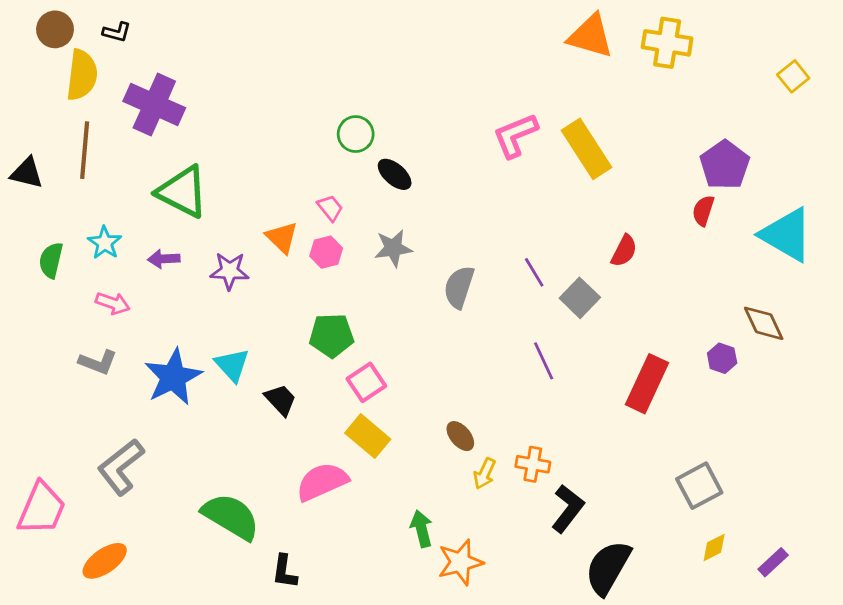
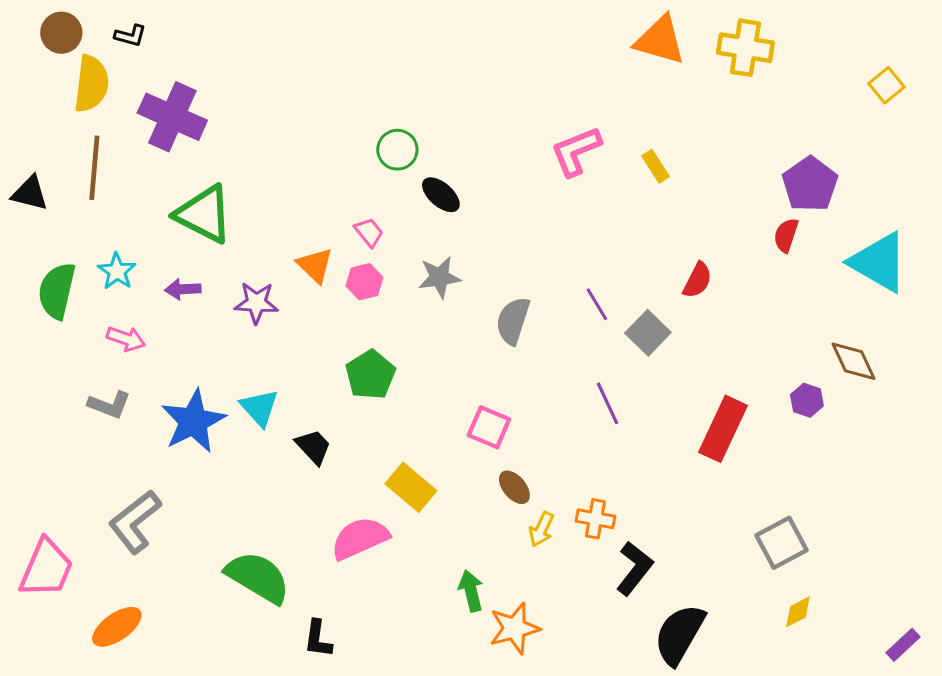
yellow rectangle: (587, 149) -> (655, 166), size x0.5
green semicircle: (51, 260) -> (57, 291), size x1.4
green pentagon: (331, 335) -> (370, 375), turned -30
pink square: (366, 382) -> (489, 427), moved, turned -33
purple rectangle: (773, 562) -> (903, 645), moved

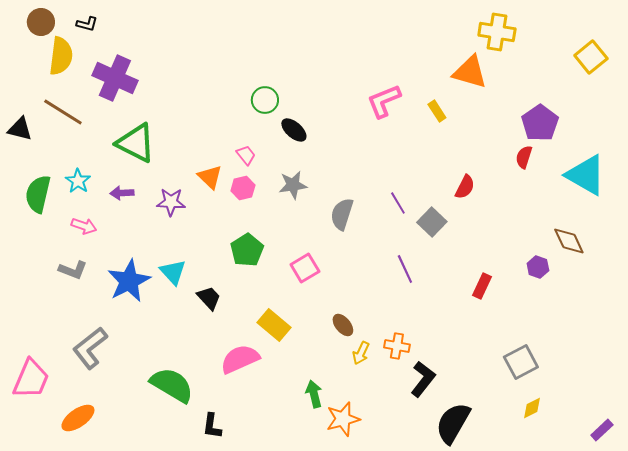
orange triangle: (660, 40) -> (470, 72), moved
yellow square: (886, 85) -> (591, 57), size x1.4
brown line: (94, 168) -> (63, 112), turned -63
pink square: (489, 427) -> (305, 268), moved, turned 36
red rectangle: (723, 429) -> (482, 286), size x0.6

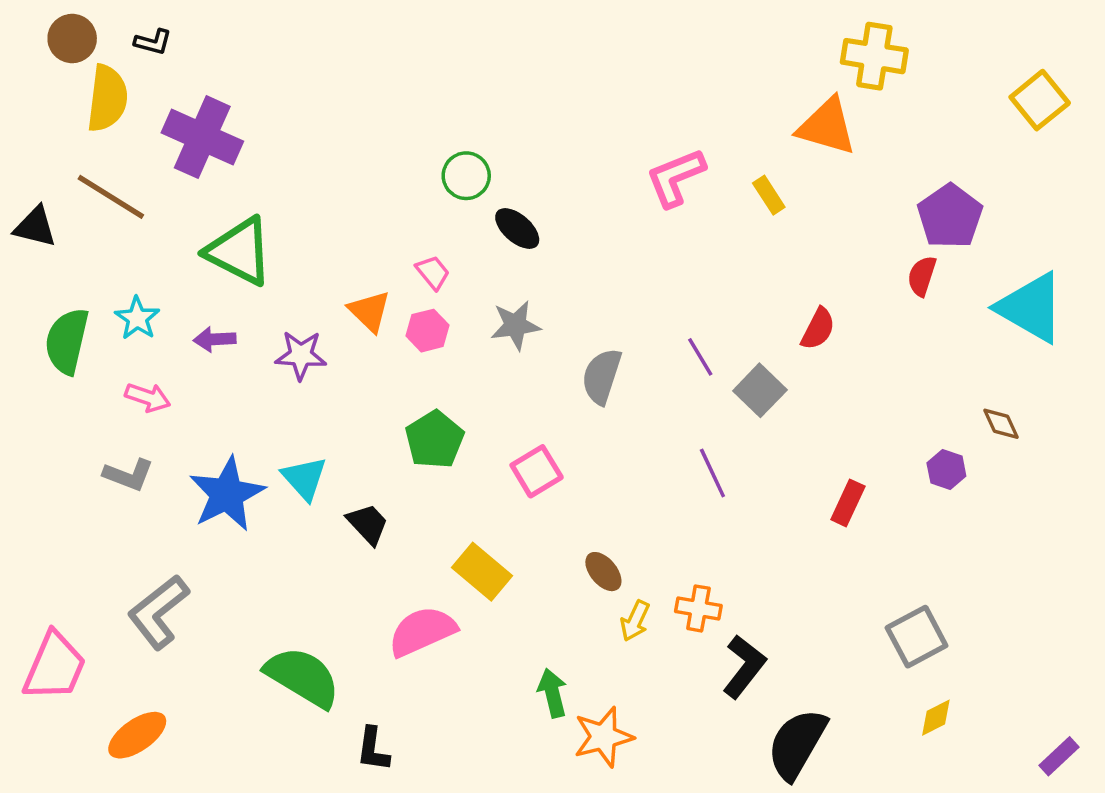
brown diamond: (569, 241) -> (1001, 424), size x0.7

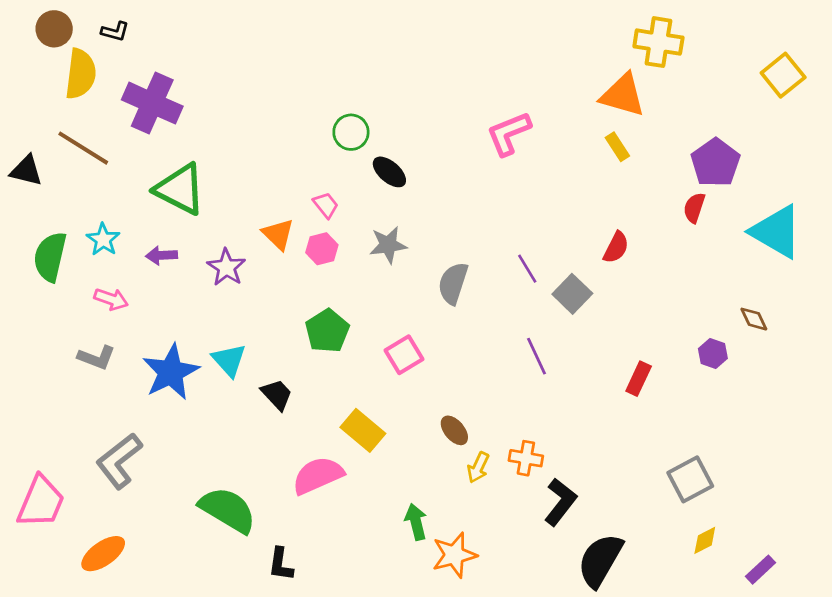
yellow rectangle: (769, 195) -> (617, 147), moved
purple star: (301, 355) -> (226, 267), turned 30
purple rectangle: (1059, 756) -> (760, 570), moved

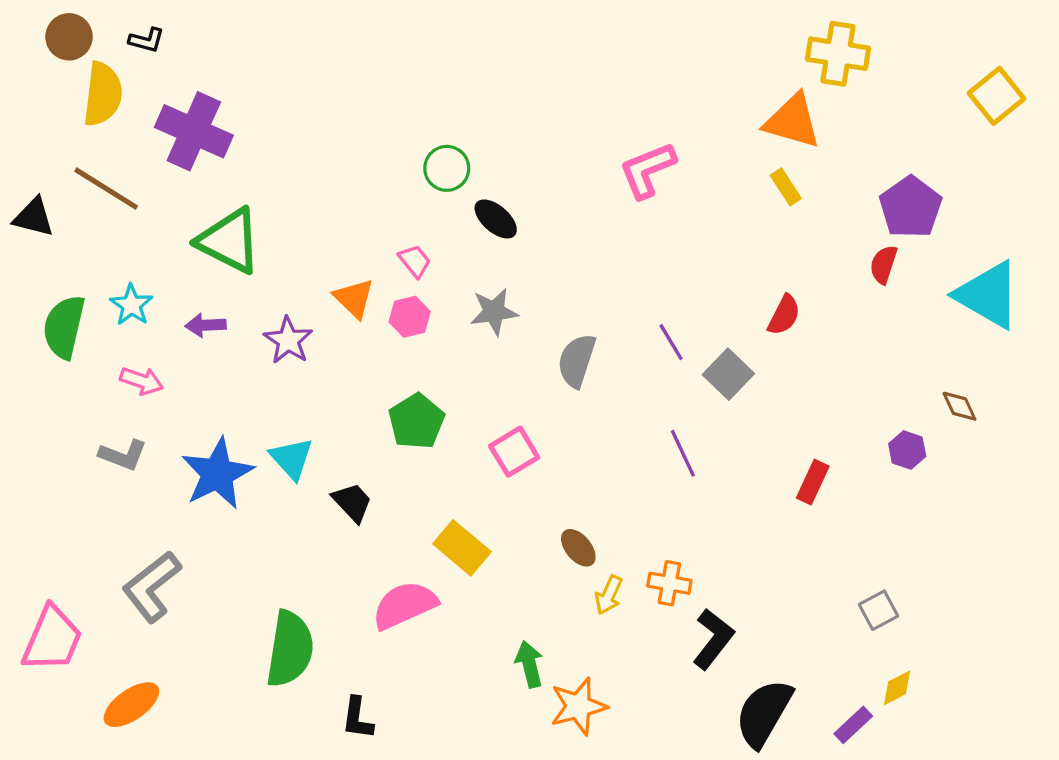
gray square: (690, 479) -> (878, 610), size x0.7
green semicircle: (228, 510) -> (290, 649), turned 68
purple rectangle: (760, 570) -> (853, 725), moved

